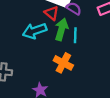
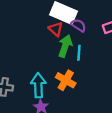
cyan arrow: (35, 31) -> (38, 85), moved, turned 105

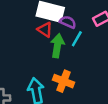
cyan line: (79, 53) -> (77, 39), moved, turned 35

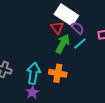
orange cross: (63, 81) -> (58, 73), turned -30

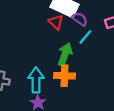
green arrow: (63, 44) -> (65, 54), moved

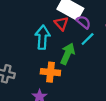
orange cross: (65, 76) -> (50, 72), moved
cyan arrow: (36, 80) -> (42, 37), moved

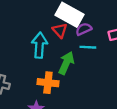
purple semicircle: (84, 22) -> (84, 29), turned -64
cyan line: (88, 39) -> (88, 47), turned 48

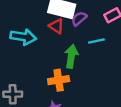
cyan arrow: (40, 45) -> (23, 37), moved, turned 110
cyan line: (88, 47) -> (96, 41), moved

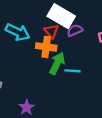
cyan line: (96, 41) -> (73, 71), moved
orange cross: (59, 80) -> (46, 47), moved

